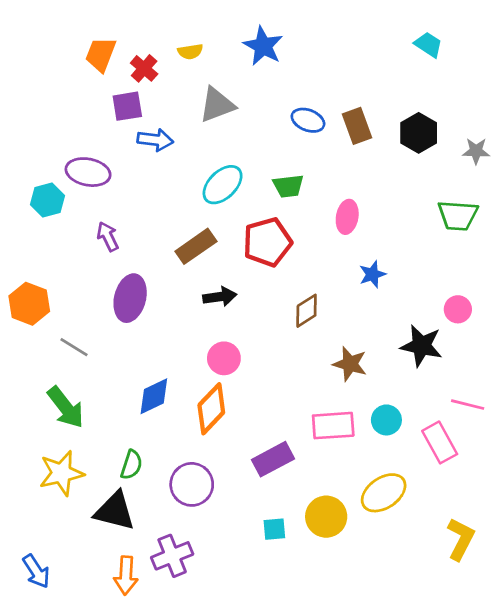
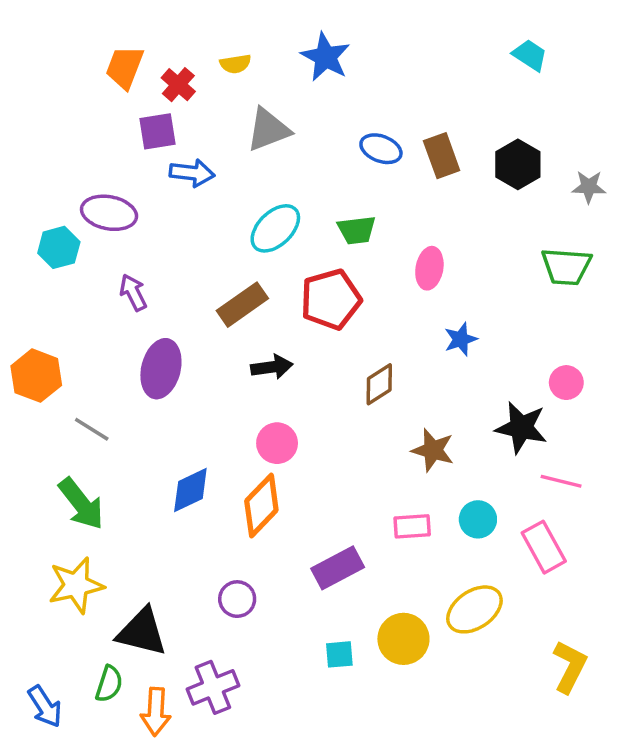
pink line: (468, 405) -> (561, 481), moved
pink rectangle: (333, 426) -> (412, 526), size x0.7
green semicircle: (131, 465) -> (109, 684), moved
purple circle: (192, 484) -> (237, 599), size x0.7

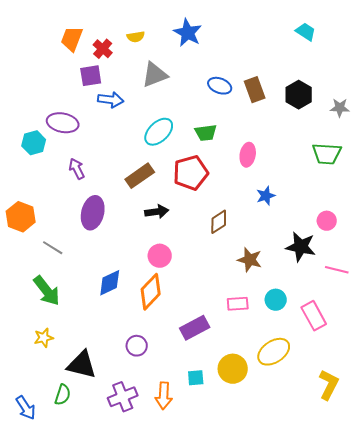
pink line: (561, 481) -> (337, 270), moved
yellow star: (76, 585) -> (44, 338), size x0.6
orange arrow: (156, 712) -> (164, 396), moved

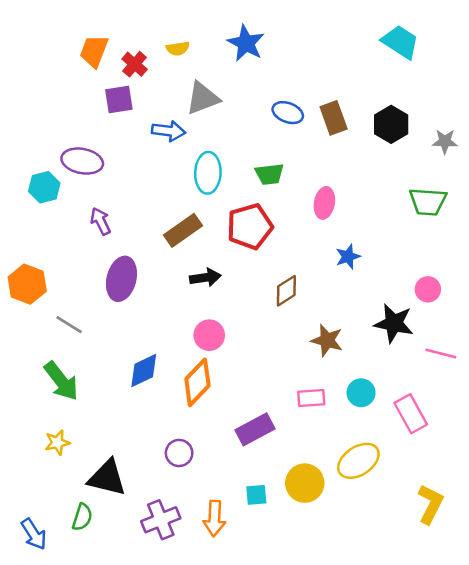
cyan trapezoid: (306, 32) -> (400, 42), size x1.4
blue arrow: (111, 100) -> (169, 131), moved
cyan ellipse: (159, 132) -> (208, 173), turned -44

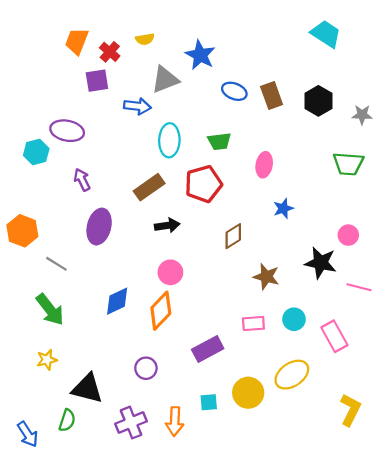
blue star: (246, 43) -> (200, 55), moved

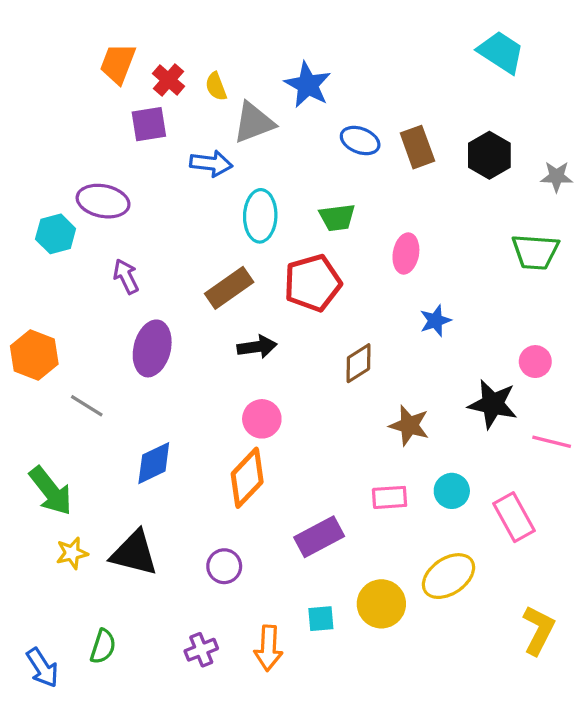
yellow semicircle: (145, 39) -> (216, 86), moved, turned 78
blue diamond: (117, 301) -> (154, 463), moved
green arrow: (50, 310) -> (51, 491), moved
black triangle: (87, 388) -> (134, 553), moved
purple cross: (131, 423) -> (201, 650), size x0.7

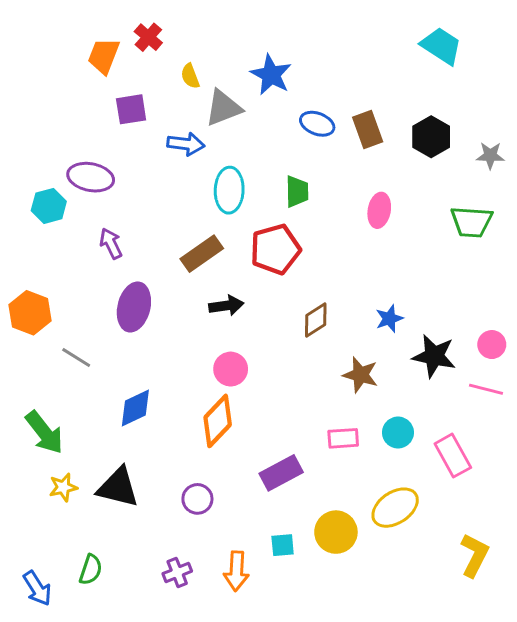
red cross: (169, 80) -> (148, 37), moved
green trapezoid: (337, 217) -> (297, 192), turned -84
pink ellipse: (406, 253) -> (379, 210), moved
blue star: (435, 321) -> (389, 319), moved
pink circle: (535, 362) -> (492, 345), moved

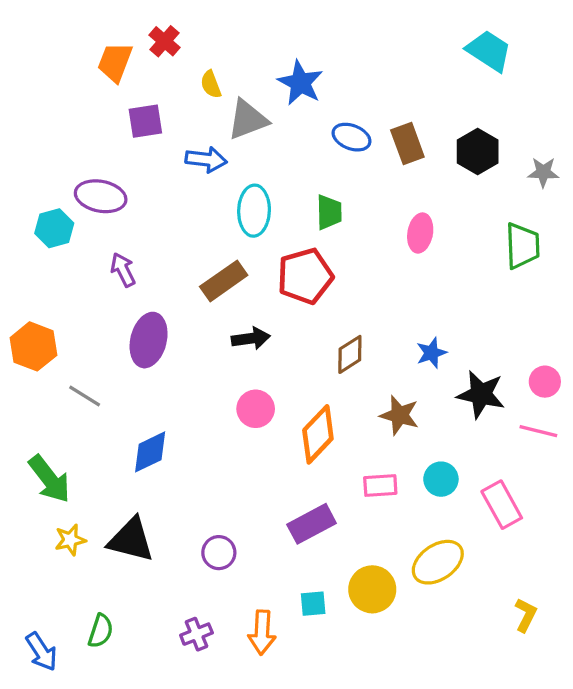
green trapezoid: (472, 222) -> (522, 246), turned -96
orange diamond: (218, 421) -> (318, 434), moved
yellow L-shape: (474, 555) -> (526, 615), size x0.7

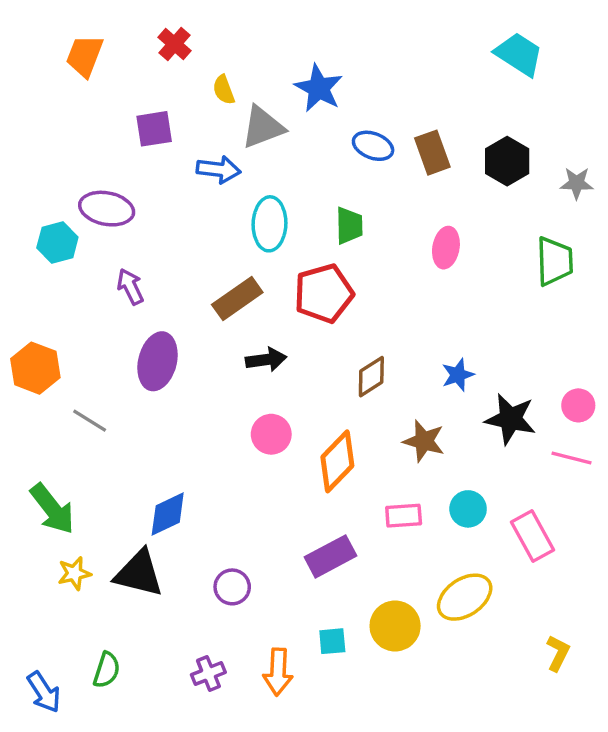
orange trapezoid: (115, 62) -> (85, 56), moved
blue diamond: (150, 452) -> (168, 514), moved

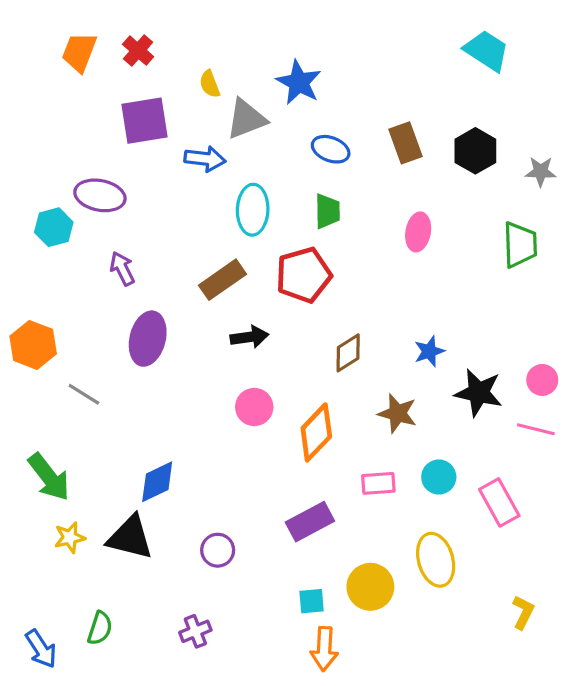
red cross: (174, 44) -> (138, 51), moved
purple square: (154, 129) -> (144, 121), size x1.4
blue ellipse: (373, 146) -> (331, 149), moved
yellow ellipse: (465, 597) -> (436, 560), turned -72
orange arrow: (278, 672) -> (324, 649), moved

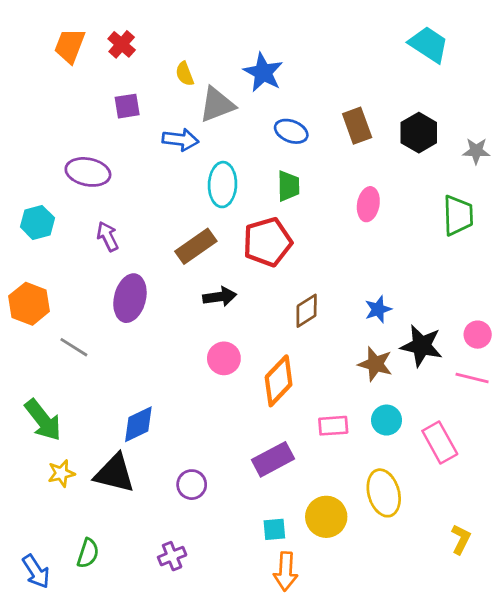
purple square: (144, 121) -> (127, 106), size x0.6
cyan hexagon: (54, 227) -> (37, 222), moved
brown star: (397, 413) -> (375, 364), moved

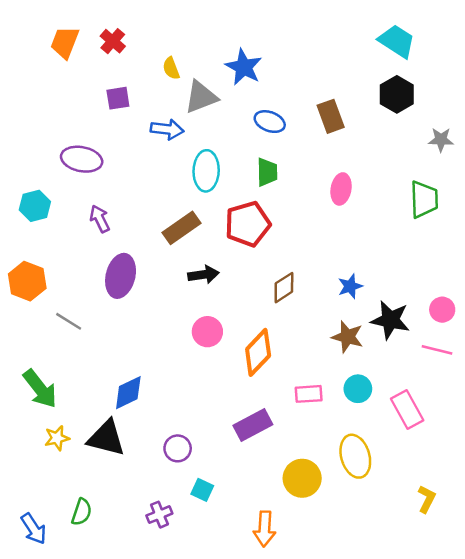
black hexagon: (419, 133) -> (397, 94), moved
cyan square: (274, 529) -> (202, 490), moved, turned 30

